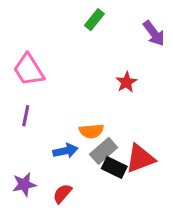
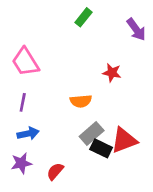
red star: (126, 82) -> (112, 73), turned -30
orange semicircle: (91, 131) -> (81, 101), moved
blue arrow: (65, 151) -> (28, 133), moved

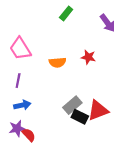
orange semicircle: (81, 101) -> (57, 62), moved
red semicircle: (55, 171) -> (29, 135), moved, turned 96

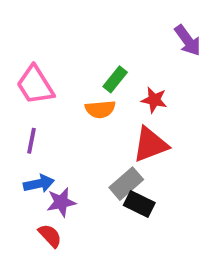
green rectangle: (66, 13) -> (115, 79), moved
red triangle: (98, 110) -> (150, 145), moved
purple star: (17, 128) -> (61, 202), moved

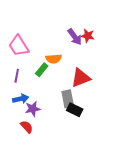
purple arrow: (188, 40) -> (75, 37), moved
green rectangle: (115, 79) -> (42, 70), moved
red star: (154, 100) -> (88, 36), moved
gray rectangle: (126, 184) -> (68, 99), turned -60

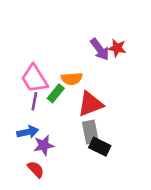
pink trapezoid: (19, 46) -> (34, 79), moved
purple line: (17, 76) -> (34, 101), moved
red triangle: (81, 78) -> (90, 104), moved

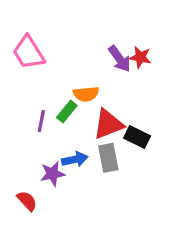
pink trapezoid: (34, 79) -> (29, 52), moved
blue arrow: (28, 132) -> (75, 159), moved
black rectangle: (100, 147) -> (137, 137), moved
red semicircle: (36, 169) -> (27, 201), moved

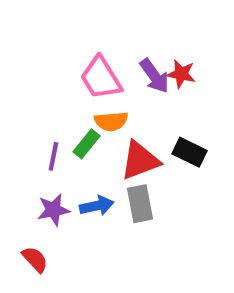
pink trapezoid: (29, 52) -> (101, 78), moved
black rectangle: (137, 137) -> (189, 152), moved
purple star: (52, 174) -> (53, 210), moved

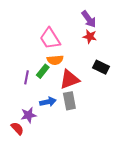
purple arrow: (154, 76) -> (89, 19), moved
black rectangle: (189, 152) -> (101, 67), moved
purple star: (53, 210) -> (29, 115), moved

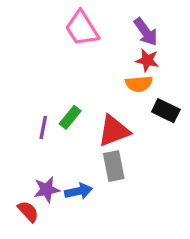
pink trapezoid: (50, 39) -> (82, 28), moved
orange semicircle: (55, 60) -> (139, 84), moved
blue arrow: (48, 102) -> (78, 191), moved

